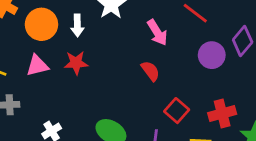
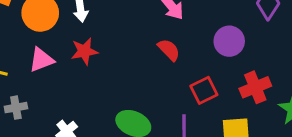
purple circle: (212, 55) -> (229, 41), moved
red square: (177, 111) -> (204, 90), turned 30

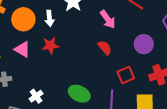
pink triangle: (41, 60) -> (22, 49), turned 48

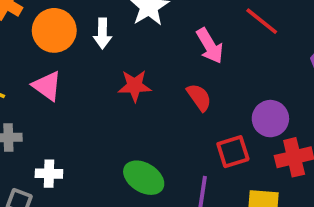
purple circle: (144, 44) -> (270, 119), moved
red star: (50, 45) -> (135, 86), moved
white cross: (36, 96) -> (49, 174), moved, turned 32

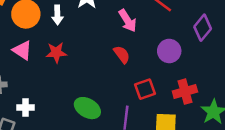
red star: (135, 86) -> (56, 53), moved
purple circle: (270, 119) -> (169, 51), moved

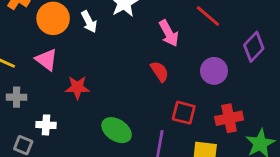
white arrow: (57, 15) -> (89, 22), turned -30
red star: (56, 53) -> (77, 87), moved
red square: (145, 89) -> (184, 113), turned 30

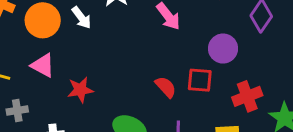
red semicircle: (160, 71) -> (166, 87), moved
red square: (184, 113) -> (200, 80), moved

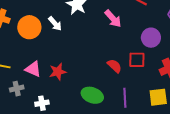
pink triangle: (43, 65) -> (33, 69), moved

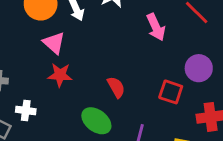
red semicircle: (114, 66) -> (116, 87), moved
pink triangle: (33, 69) -> (54, 43), moved

